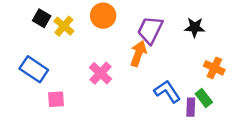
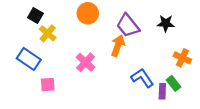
yellow cross: (64, 26) -> (48, 33), moved
purple trapezoid: (150, 30) -> (128, 26), turned -65

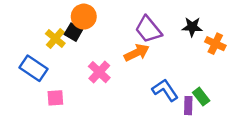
orange circle: (88, 13) -> (84, 17), moved
black square: (35, 16) -> (73, 32), moved
orange arrow: (118, 46) -> (137, 53), turned 45
orange cross: (182, 58) -> (215, 44), moved

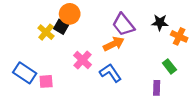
blue rectangle: (33, 68) -> (25, 73), moved
blue L-shape: (165, 90) -> (110, 73), moved
green rectangle: (201, 97) -> (169, 66), moved

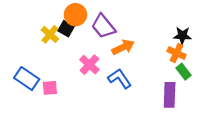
black star: (160, 22) -> (182, 36), moved
purple trapezoid: (123, 25) -> (103, 26), moved
orange cross: (179, 36) -> (177, 53), moved
purple rectangle: (157, 88) -> (170, 95), size x1.5

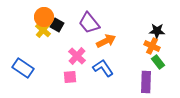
orange circle: (75, 15) -> (44, 17), moved
pink square: (50, 88) -> (70, 77), moved

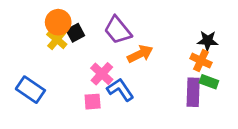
black square: (57, 25) -> (75, 33), turned 32
green rectangle: (158, 62) -> (209, 82), turned -32
blue L-shape: (103, 68) -> (120, 90), moved
purple rectangle: (146, 82) -> (193, 92), moved

